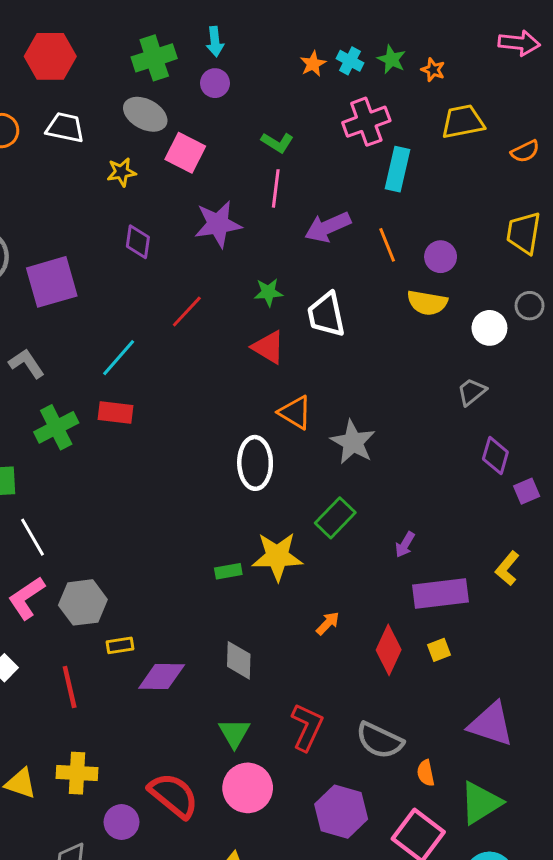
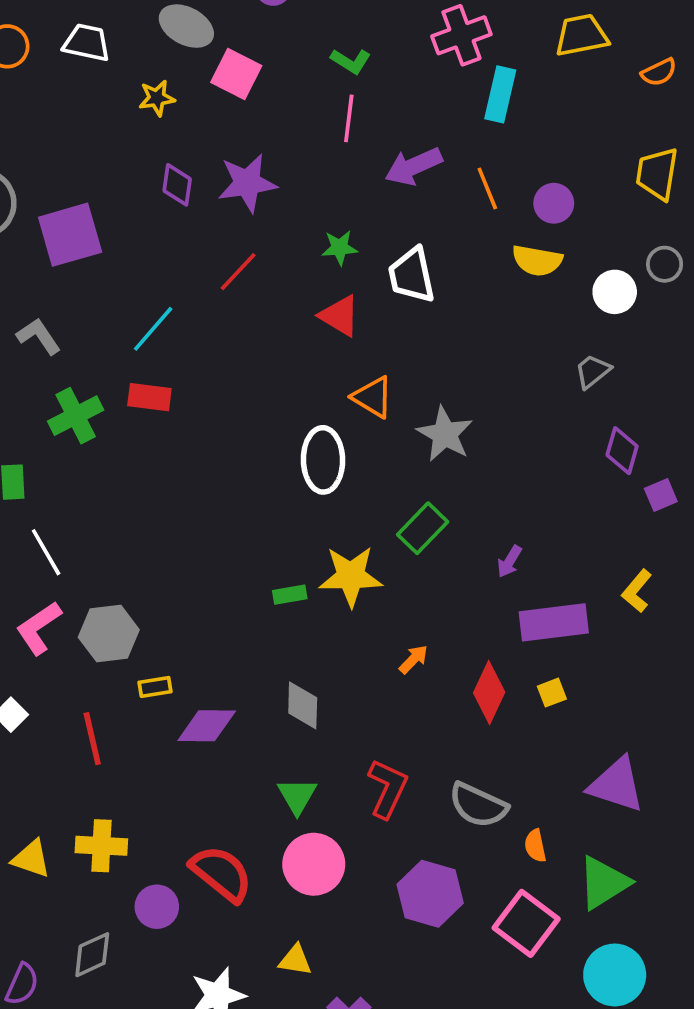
purple star: (218, 224) -> (247, 183), moved

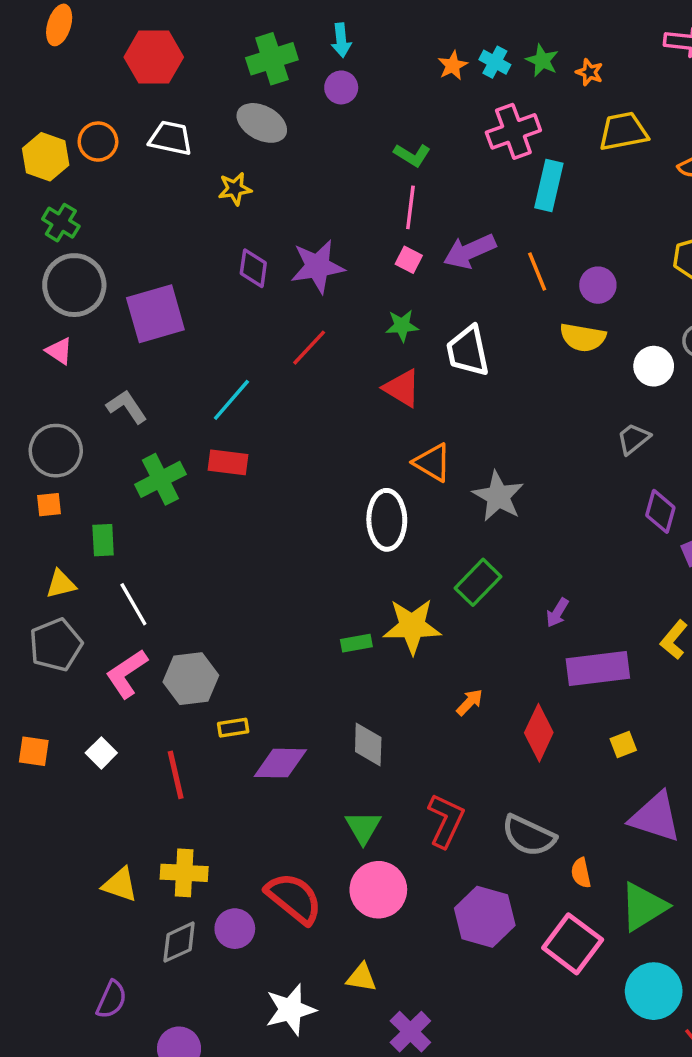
pink square: (236, 74) -> (409, 260), moved, size x0.6
yellow square: (552, 693) -> (623, 744), moved
gray diamond: (92, 955) -> (179, 942), moved

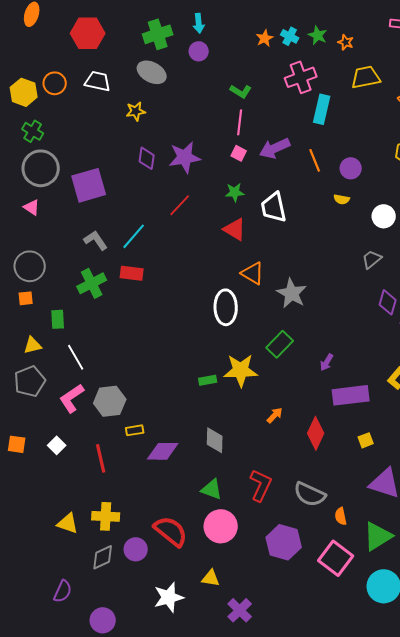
yellow semicircle: (583, 337) -> (342, 199), size x0.6
gray L-shape: (127, 407) -> (96, 240), moved
green triangle: (363, 827) -> (212, 489), turned -40

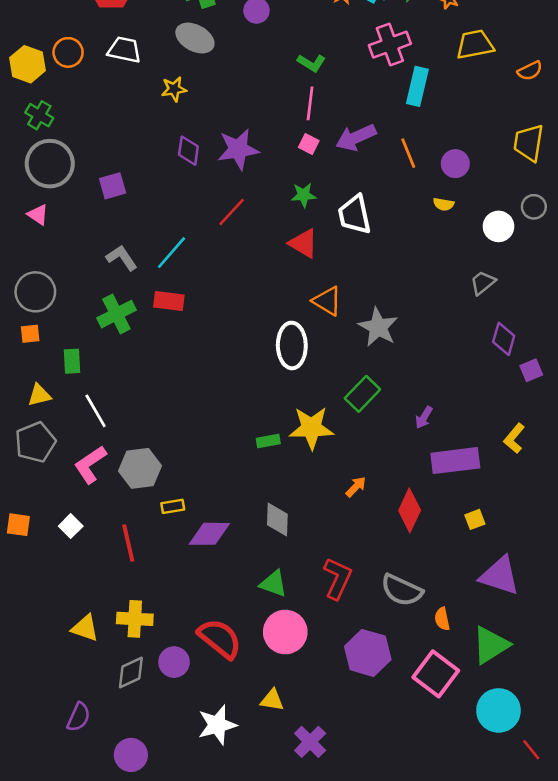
purple square: (89, 185) -> (113, 186), size x0.6

